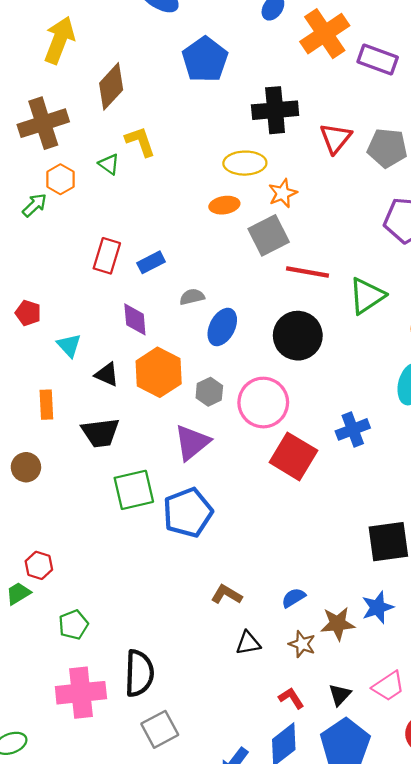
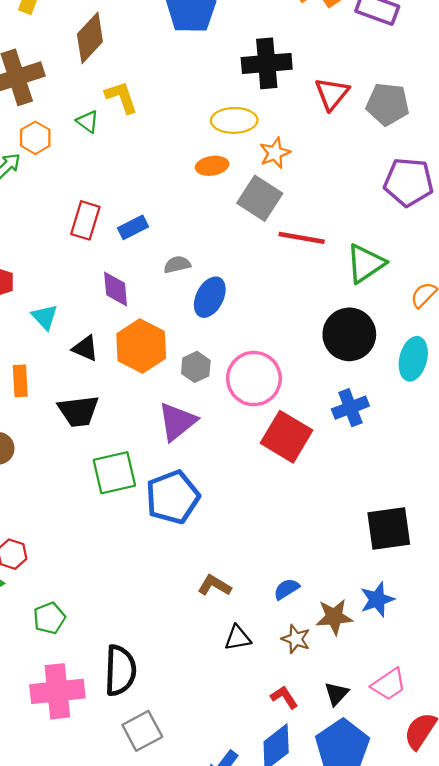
gray square: (269, 235) -> (260, 198), turned -30
black circle: (298, 336) -> (349, 334), moved

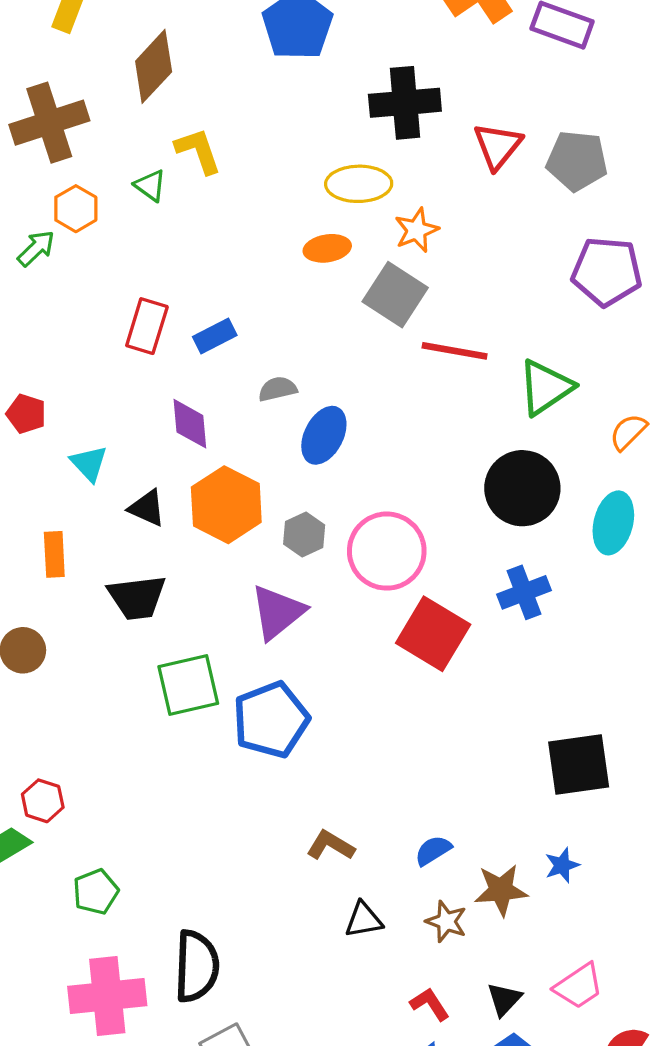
blue star: (377, 599) -> (562, 865), size x0.7

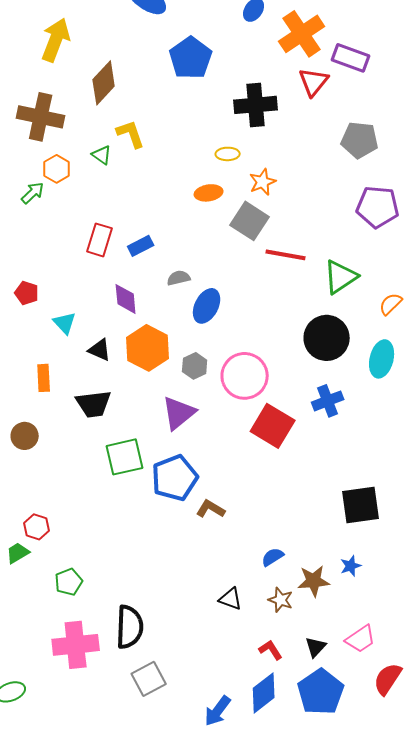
brown cross: (49, 123) -> (41, 117), turned 30
red triangle: (498, 146) -> (314, 82), moved
yellow ellipse: (359, 184) -> (228, 154), size x0.6
brown L-shape: (331, 845) -> (211, 509), moved
black triangle: (364, 920) -> (231, 599), turned 30

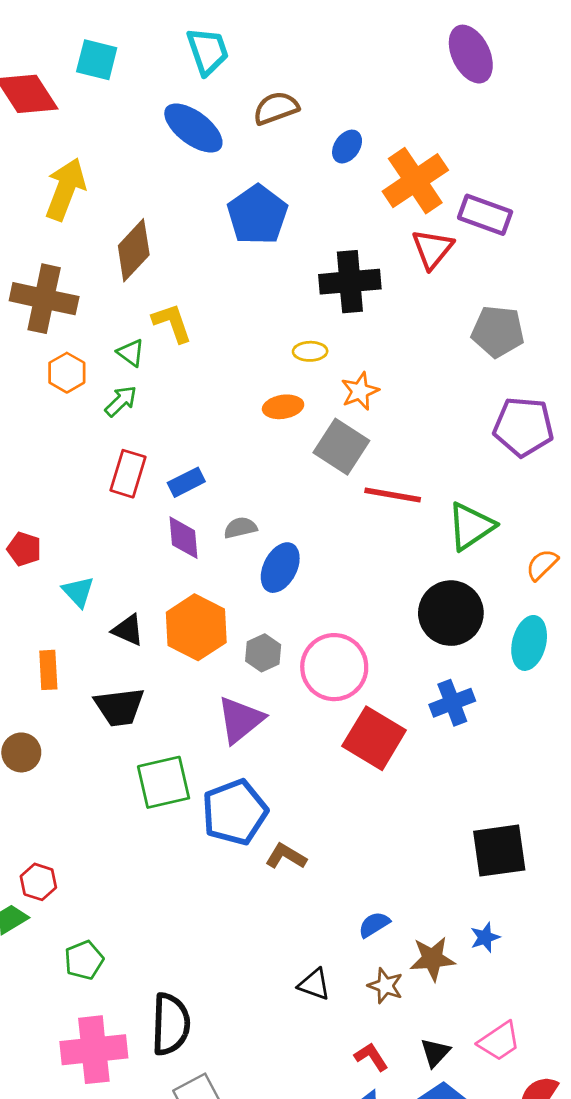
green arrow: (33, 193) -> (121, 401), moved
purple diamond: (126, 299) -> (183, 538), moved

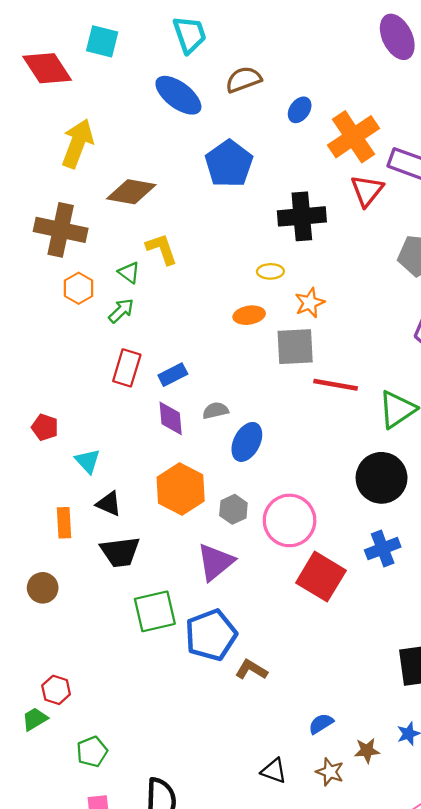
brown diamond: (134, 250) -> (131, 192), turned 57
gray square: (341, 447) -> (295, 347), turned -36
black triangle: (128, 630) -> (109, 504), moved
brown star: (432, 959) -> (367, 751), size x0.7

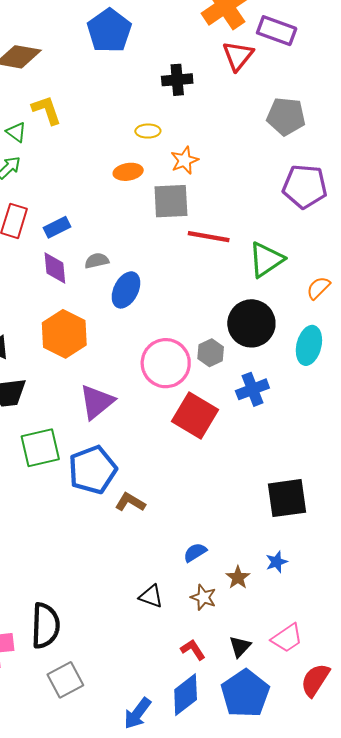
black cross: (302, 216) -> (177, 80), size x0.7
gray hexagon: (233, 509) -> (211, 353), moved
brown star: (367, 751) -> (238, 578), turned -30

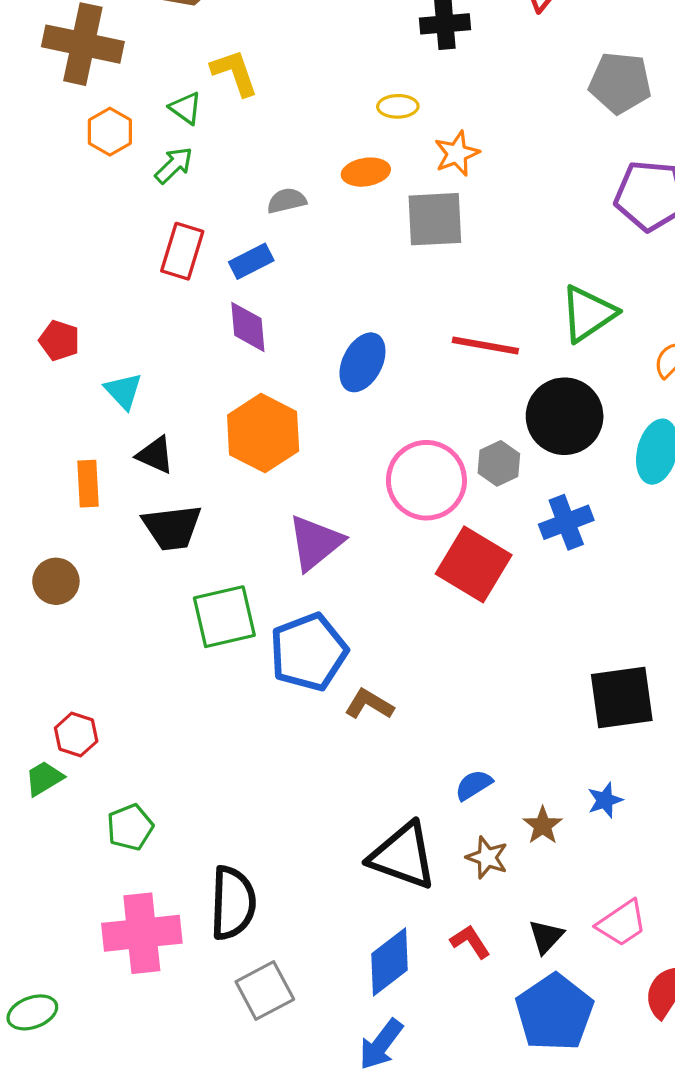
red line: (209, 237) -> (485, 345), moved
gray semicircle: (97, 261) -> (287, 201), moved
black triangle: (151, 596) -> (403, 856), size x1.8
blue diamond: (186, 695) -> (389, 962), moved

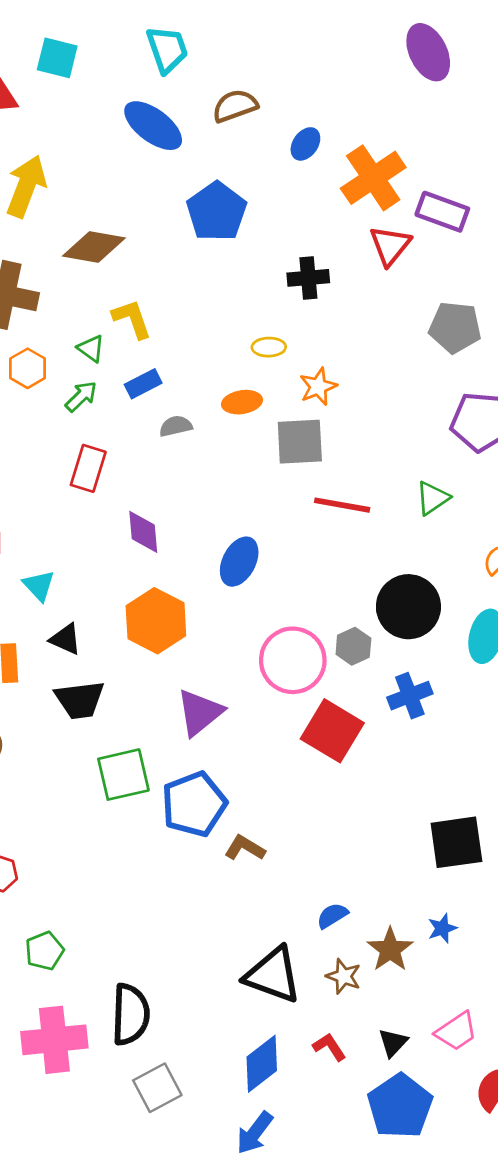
blue rectangle: (251, 261) -> (143, 384), moved
green triangle: (588, 314) -> (432, 498), moved, size x0.7
red line: (485, 345) -> (342, 505), moved
brown star: (543, 825) -> (390, 950), size x1.4

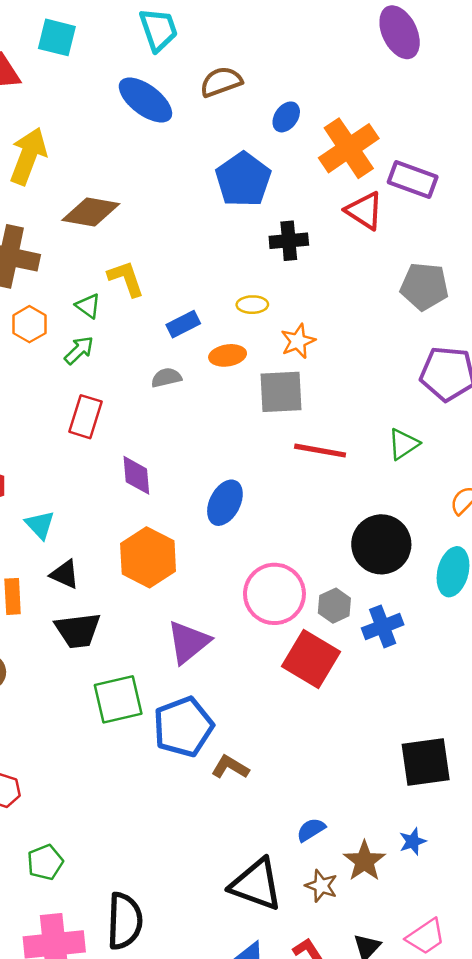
blue pentagon: (217, 212) -> (243, 180), moved
red triangle: (390, 246) -> (364, 211), turned -36
blue rectangle: (143, 384) -> (183, 324), moved
gray hexagon: (353, 646) -> (334, 606), moved

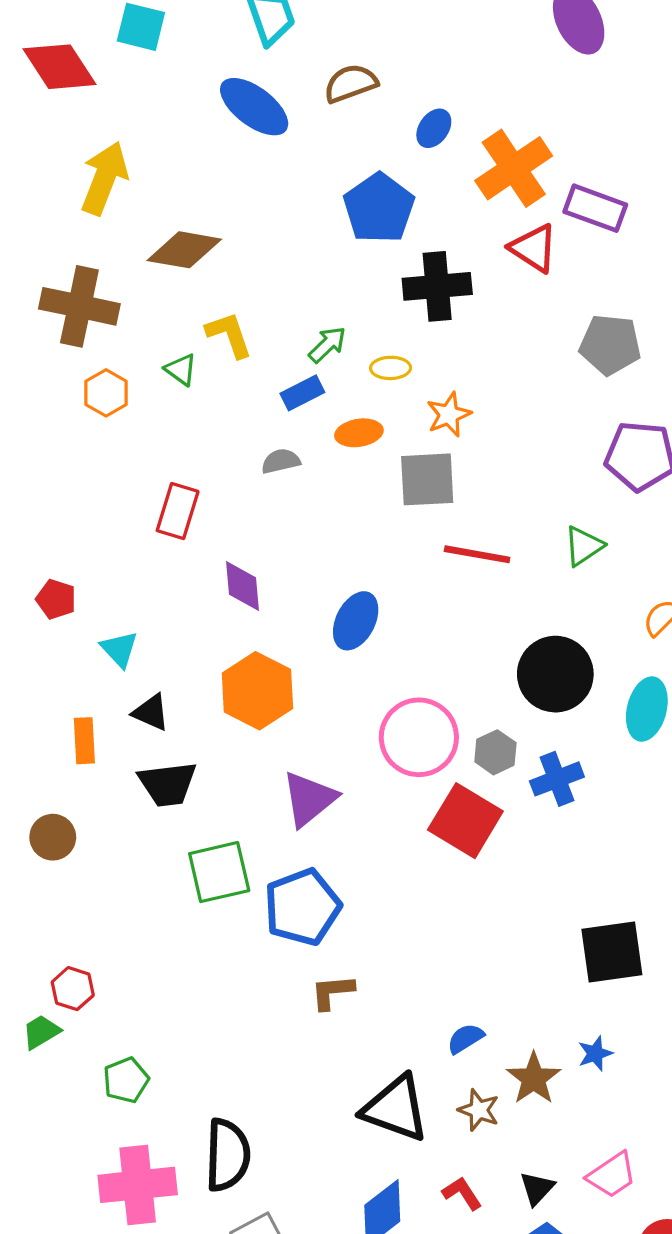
black cross: (289, 241) -> (437, 286), size x1.4
green arrow: (79, 350) -> (327, 345), moved
brown L-shape: (230, 767) -> (332, 992), moved, turned -36

